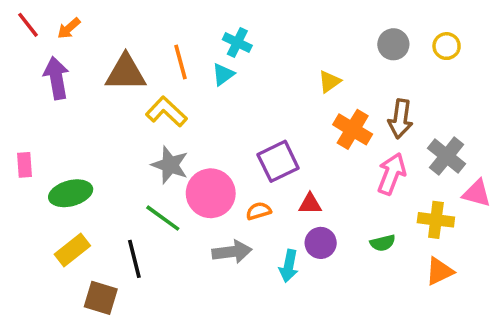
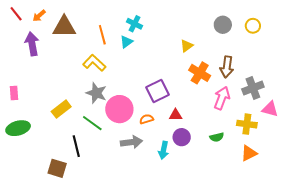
brown triangle: (126, 73) -> (64, 27), moved
gray cross: (447, 156) -> (253, 88), turned 30
green ellipse: (71, 193) -> (18, 128), moved
yellow rectangle: (72, 250) -> (61, 109), moved

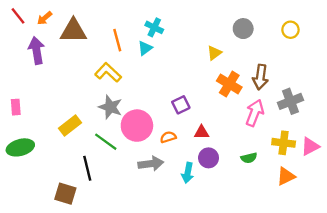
gray circle: (223, 25) -> (243, 29), moved
purple square: (158, 91) -> (181, 105), size x0.7
pink triangle: (270, 109) -> (310, 146), moved, turned -42

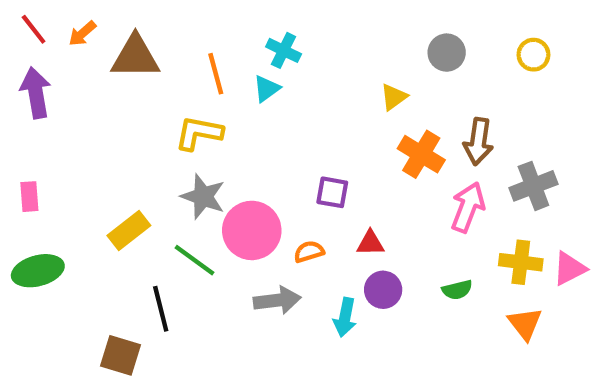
purple arrow: (36, 51) -> (36, 93), moved
yellow L-shape: (108, 72) -> (199, 133), turned -32
purple square: (181, 105) -> (332, 192), turned 36
orange triangle: (286, 176) -> (525, 324), turned -42

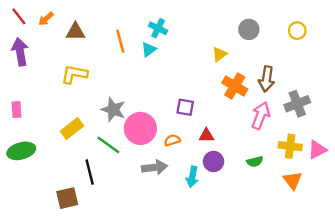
brown triangle: (135, 57) -> (75, 32), size x0.7
yellow L-shape: (199, 133) -> (74, 74), moved
brown square: (120, 355) -> (67, 198), turned -30

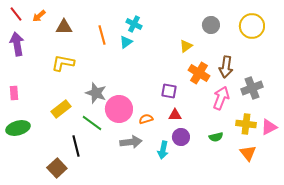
yellow circle: (297, 31) -> (252, 26), size x1.6
purple square: (185, 107) -> (169, 91), moved
brown square: (67, 198) -> (57, 168), turned -30

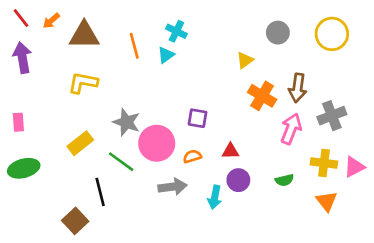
brown triangle: (64, 27) -> (84, 35), size x1.4
purple square: (169, 91) -> (198, 118), moved

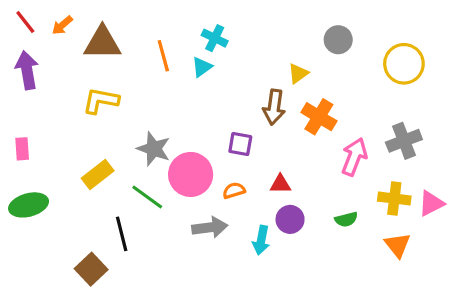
yellow circle: (332, 34) -> (404, 64), moved
brown arrow: (298, 88) -> (274, 107), moved

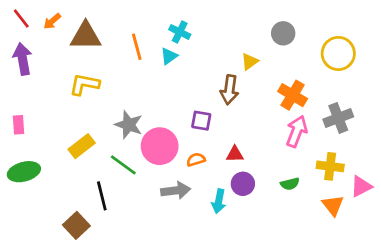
orange cross: (319, 117) -> (293, 95), moved
pink triangle: (431, 203) -> (361, 186), moved

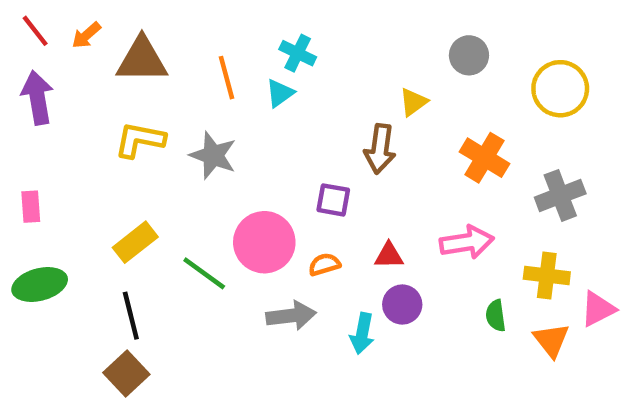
gray star: (129, 125) -> (213, 155), moved
pink arrow: (297, 131) -> (467, 242), moved, turned 60
green semicircle: (290, 184) -> (496, 316), moved, turned 96
black line: (102, 196) -> (131, 316), moved

